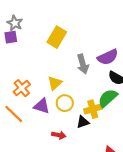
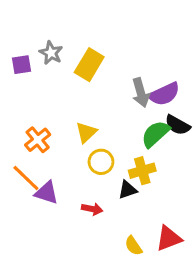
gray star: (15, 23) -> (51, 53), moved
gray arrow: (83, 64) -> (141, 93), moved
green semicircle: (108, 98) -> (155, 134), moved
purple triangle: (42, 106) -> (47, 193), moved

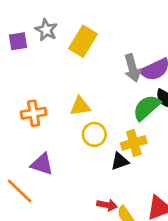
yellow triangle: (86, 132) -> (80, 106), turned 35
orange cross: (38, 140) -> (34, 113), turned 30
orange line: (26, 178) -> (19, 191), moved
red arrow: (92, 209) -> (107, 205), moved

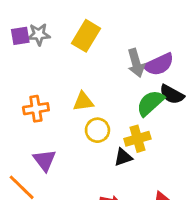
gray star: (46, 30) -> (39, 34), moved, turned -30
purple triangle: (42, 164) -> (45, 160), turned 35

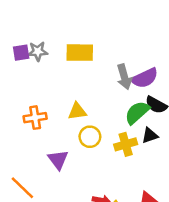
yellow rectangle: (86, 36) -> (80, 53), turned 60
black triangle: (123, 157) -> (150, 135), moved
purple triangle: (45, 160) -> (58, 160), moved

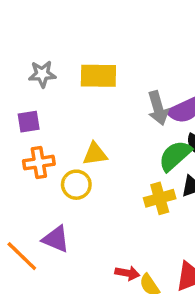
purple square: (21, 53) -> (29, 122), moved
yellow circle: (90, 137) -> (76, 185), moved
purple triangle: (58, 160) -> (56, 239), moved, turned -30

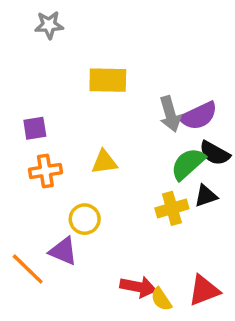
gray star: (42, 74) -> (49, 25), moved
yellow circle: (76, 185) -> (85, 219), moved
red arrow: (127, 273) -> (138, 287), size x1.4

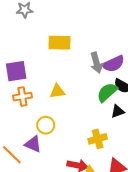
purple square: (35, 128) -> (16, 71), size x1.5
yellow cross: (172, 208) -> (98, 139), moved

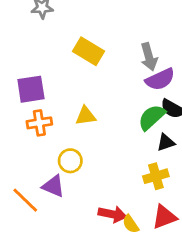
yellow rectangle: (59, 43) -> (88, 51), turned 30
gray arrow: (97, 63) -> (149, 57), moved
yellow cross: (98, 139) -> (156, 176), moved

